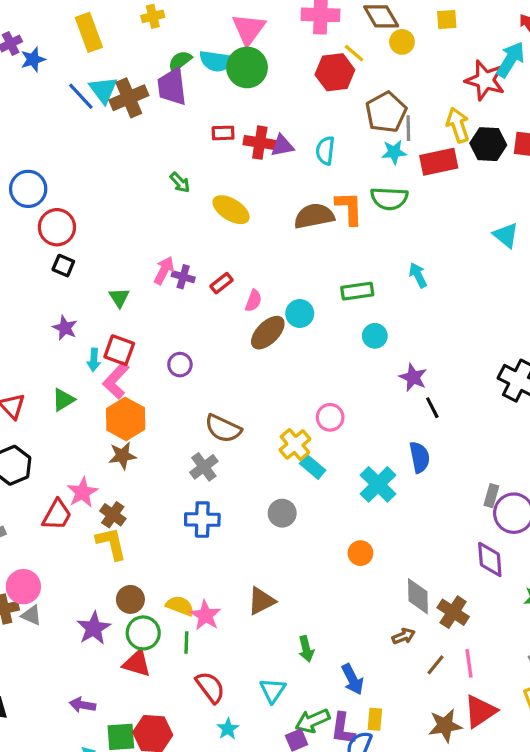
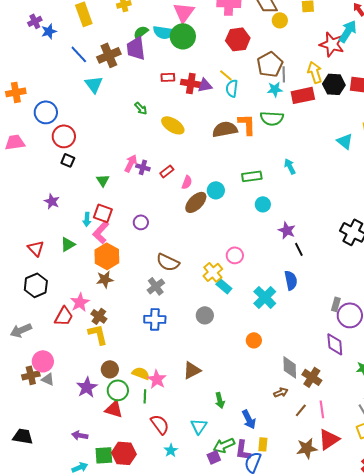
yellow line: (354, 53) -> (226, 75), moved
cyan triangle: (103, 90) -> (94, 84), moved
purple star: (65, 328) -> (52, 201), moved

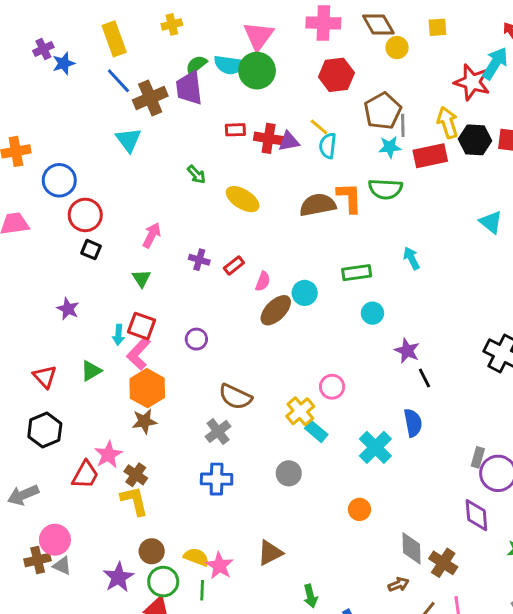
blue line: (79, 54) -> (118, 81), moved
pink arrow: (131, 163) -> (152, 235), moved

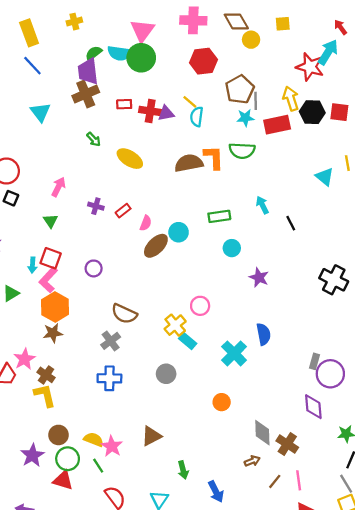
brown cross: (150, 98) -> (86, 94), moved
black line: (424, 378) -> (291, 223), moved
green line: (202, 590) -> (98, 466), turned -35

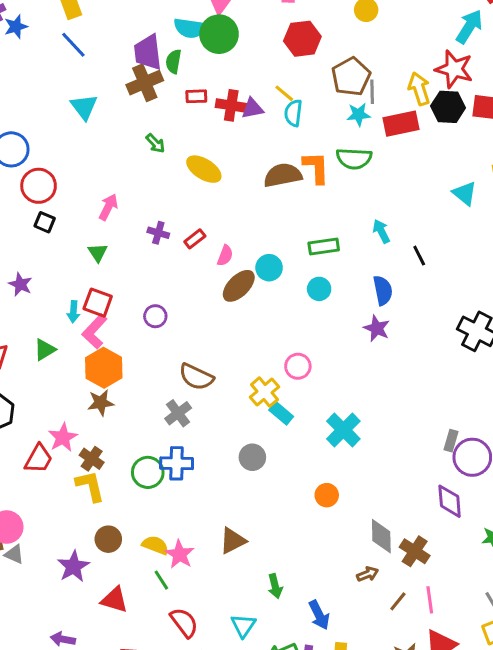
green semicircle: (94, 53) -> (174, 61), moved, turned -42
red star: (310, 67) -> (454, 69), moved
cyan circle: (232, 248) -> (319, 289), moved
blue semicircle: (264, 334) -> (383, 290), moved
green circle: (68, 459) -> (148, 472), moved

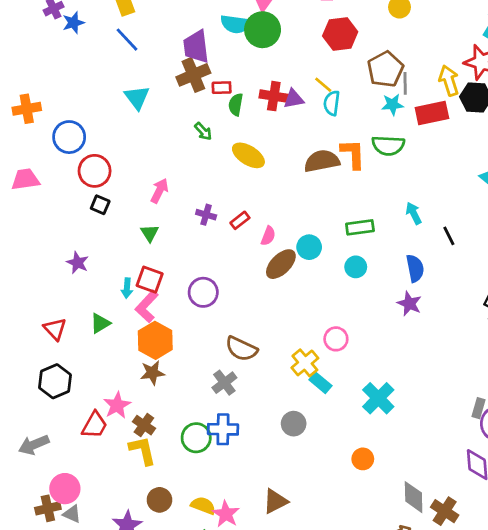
green semicircle: (174, 61) -> (236, 105), moved
red rectangle: (196, 96) -> (222, 88), moved
purple circle: (155, 316) -> (203, 292), size x1.4

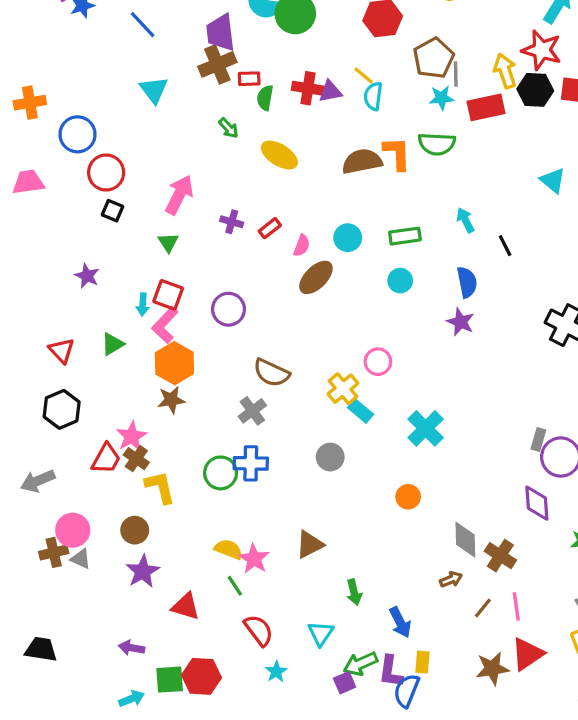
pink arrow: (159, 191) -> (179, 195), size x1.4
cyan circle: (309, 247) -> (348, 238), moved
brown cross: (144, 425) -> (136, 459), moved
brown circle: (159, 500) -> (135, 530), moved

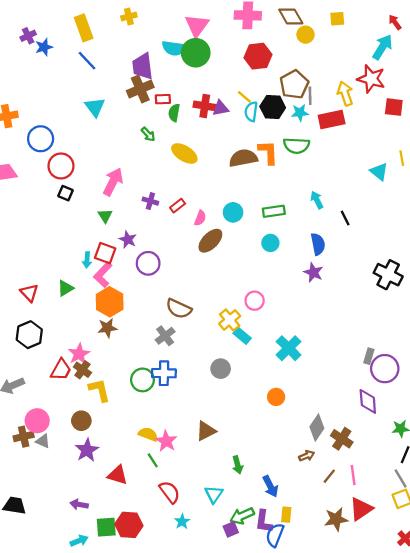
black hexagon: (535, 90) -> (273, 107), moved
purple star: (87, 276) -> (128, 240), moved
gray diamond: (465, 540) -> (317, 427), turned 35

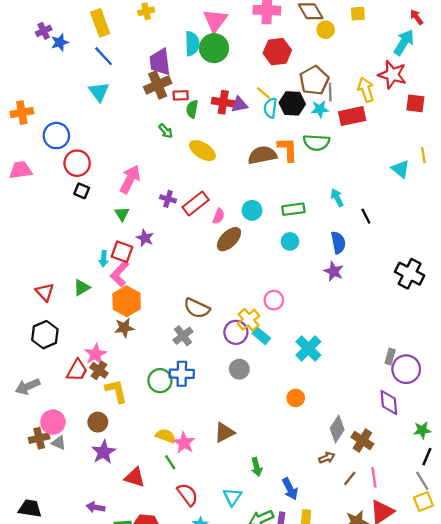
cyan semicircle: (174, 48) -> (192, 44), turned -100
cyan triangle: (95, 107) -> (99, 92), moved
red rectangle: (178, 206) -> (196, 203), size x1.6
purple circle: (148, 263) -> (236, 332), moved

